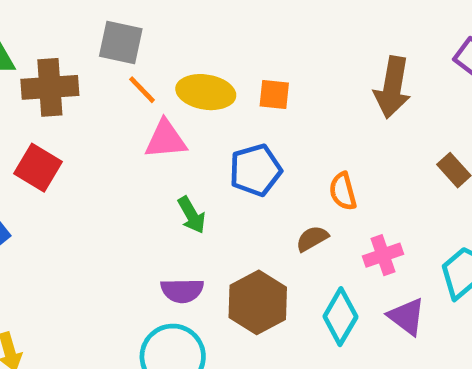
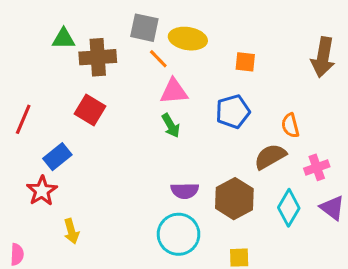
yellow ellipse: (206, 92) -> (188, 39), moved
green arrow: (192, 215) -> (171, 126), moved
brown semicircle: (312, 239) -> (270, 157), size x1.5

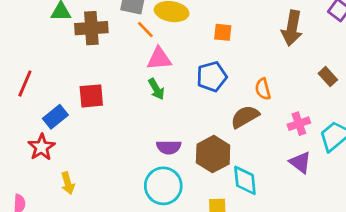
red square: (90, 110) -> (91, 96), moved, turned -36
pink cross: (317, 167) -> (299, 124), moved
cyan diamond: (289, 208) -> (245, 180), moved, turned -36

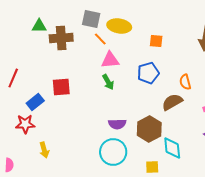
red star: (42, 147) -> (25, 124), turned 30

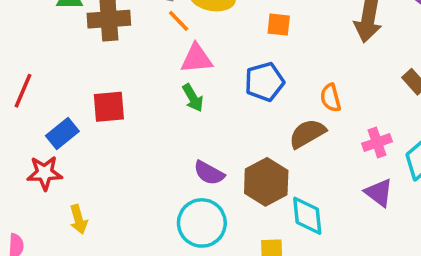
purple semicircle: (117, 124) -> (209, 173), turned 30

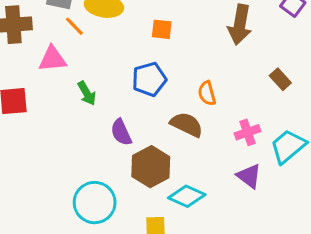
pink triangle: (196, 58) -> (52, 59), moved
brown semicircle: (307, 134) -> (187, 125), turned 56
purple semicircle: (209, 173) -> (121, 132), moved, turned 36
cyan diamond: (307, 216) -> (187, 196), turned -60

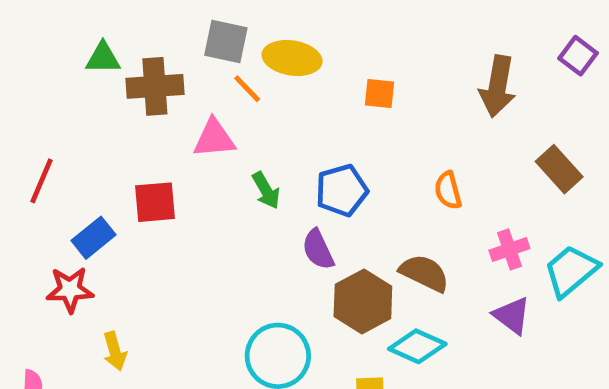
blue pentagon: (149, 79) -> (342, 190), moved
brown rectangle: (280, 79) -> (559, 169), size x1.4
brown semicircle: (187, 125) -> (424, 273), moved

